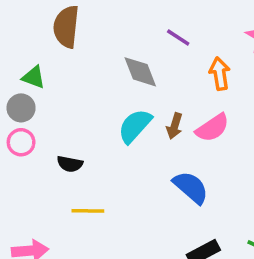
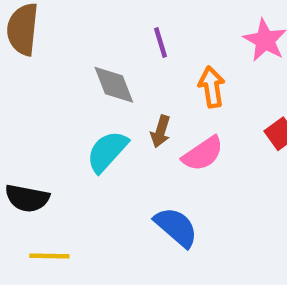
purple line: (178, 37) -> (161, 43), turned 40
brown arrow: (175, 126) -> (161, 131), moved
black semicircle: (70, 164) -> (27, 198), size x1.4

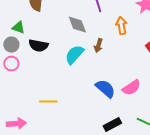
pink semicircle: (203, 154) -> (131, 88), moved
black semicircle: (27, 198) -> (38, 46), moved

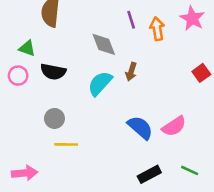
orange arrow: (121, 26) -> (157, 29), moved
gray circle: (11, 45) -> (54, 118), moved
pink circle: (11, 64) -> (18, 76), moved

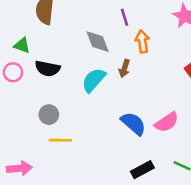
orange arrow: (157, 29) -> (142, 42), moved

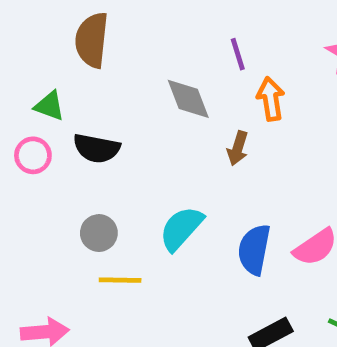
cyan semicircle: (94, 80) -> (181, 228), moved
blue semicircle: (133, 124) -> (254, 250), turned -120

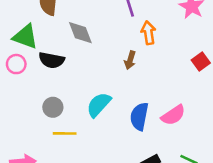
gray diamond: (188, 99) -> (80, 33), moved
green triangle: (49, 106) -> (25, 37), size x1.5

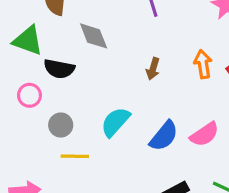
orange arrow: (148, 33) -> (203, 64), moved
pink circle: (16, 64) -> (29, 95), moved
blue semicircle: (139, 116) -> (164, 136), turned -152

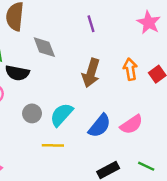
brown arrow: (153, 69) -> (91, 73), size x1.6
gray circle: (61, 125) -> (32, 113), moved
yellow line: (75, 156) -> (53, 145), moved

